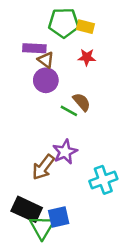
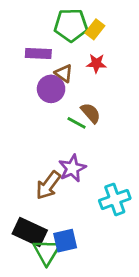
yellow rectangle: (85, 27) -> (95, 29), turned -66
brown triangle: (46, 60) -> (64, 73), moved

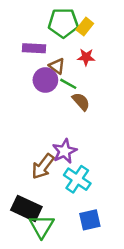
green line: (77, 123) -> (68, 84), moved
cyan cross: (115, 199) -> (77, 179), moved, turned -36
blue square: (65, 241) -> (90, 220), moved

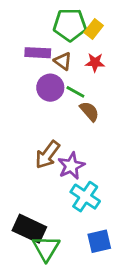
brown triangle: (57, 66) -> (63, 61), moved
brown arrow: (43, 166) -> (47, 155), moved

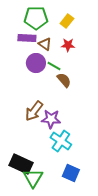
green pentagon: (70, 25) -> (36, 18), moved
purple star: (71, 166) -> (51, 119), turned 30
blue square: (99, 241) -> (71, 173), turned 36

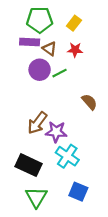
green line: (54, 66) -> (59, 73), turned -56
brown semicircle: (64, 80) -> (89, 102), moved
black rectangle: (21, 164) -> (28, 165), moved

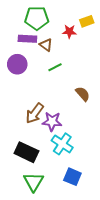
yellow rectangle: (74, 23) -> (87, 21), moved, turned 32
red star: (75, 50) -> (69, 32), moved
purple circle: (40, 70) -> (17, 64), moved

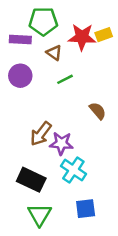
yellow rectangle: (87, 21) -> (104, 35), moved
red star: (69, 32) -> (82, 37), size x1.6
purple rectangle: (27, 39) -> (20, 39), moved
blue square: (72, 177) -> (86, 209), turned -30

